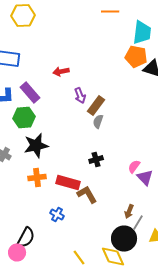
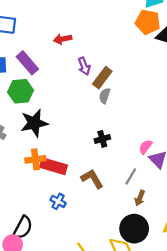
red rectangle: (68, 182) -> (53, 166), moved
gray line: (138, 222) -> (131, 176), moved

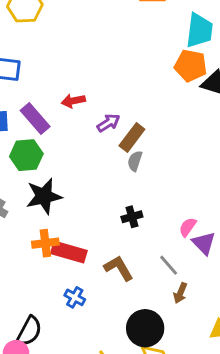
red arrow: (63, 39) -> (73, 101), moved
purple arrow: (84, 66) -> (108, 123), turned -102
gray line: (131, 176) -> (169, 265), turned -72
black circle: (134, 229) -> (145, 328), moved

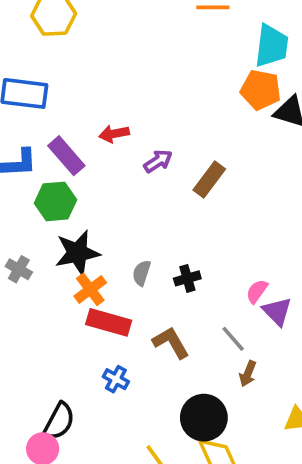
brown rectangle: (132, 138) -> (209, 180), moved
gray semicircle: (135, 161) -> (142, 273), moved
orange cross: (45, 243) -> (90, 289), moved, turned -30

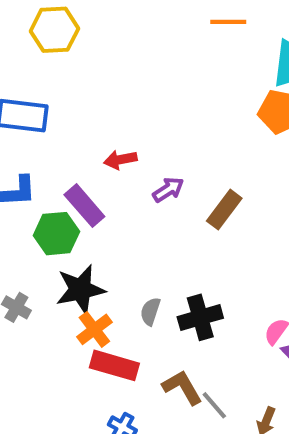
purple rectangle: (66, 156) -> (84, 206), moved
black cross: (187, 278) -> (200, 317), size x1.5
gray line: (233, 339) -> (214, 405), moved

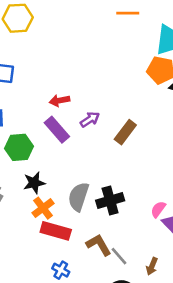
purple rectangle: (84, 206) -> (57, 130), moved
black star: (80, 289) -> (34, 183), size x0.7
gray semicircle: (150, 311) -> (78, 197), size x1.6

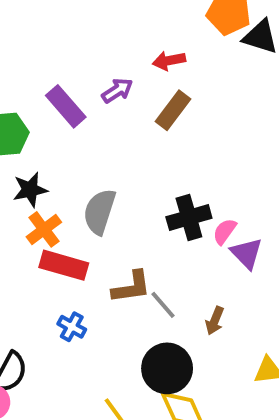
red arrow: (59, 101) -> (169, 61), moved
black cross: (110, 200) -> (189, 218), moved
brown L-shape: (99, 245) -> (131, 287), turned 112

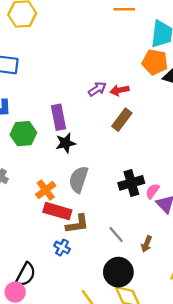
purple arrow: (117, 90) -> (97, 89), moved
purple rectangle: (66, 106) -> (59, 117), turned 30
black star: (30, 190) -> (66, 143), moved
brown L-shape: (131, 287) -> (77, 224), moved

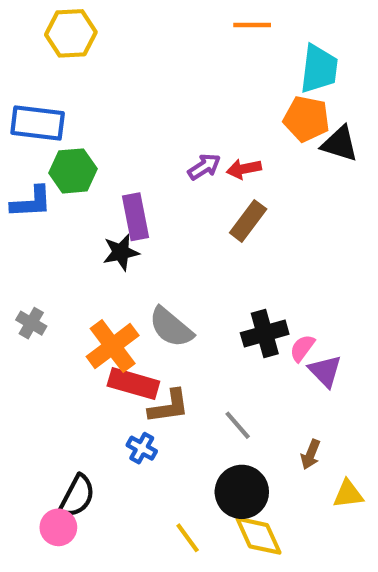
green hexagon: (23, 134) -> (73, 171), moved
black star: (66, 143) -> (121, 252), moved
gray semicircle: (78, 179) -> (171, 327), turned -68
orange cross: (46, 190) -> (113, 346), size x1.4
brown arrow: (147, 244) -> (311, 454), moved

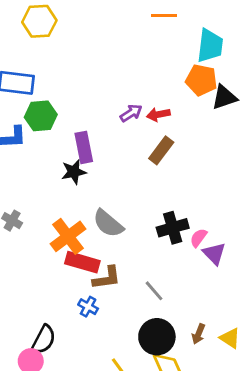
black triangle: (340, 144) -> (224, 97), turned -36
brown arrow: (311, 454) -> (198, 334), moved
yellow triangle: (348, 494) -> (230, 338), turned 40

